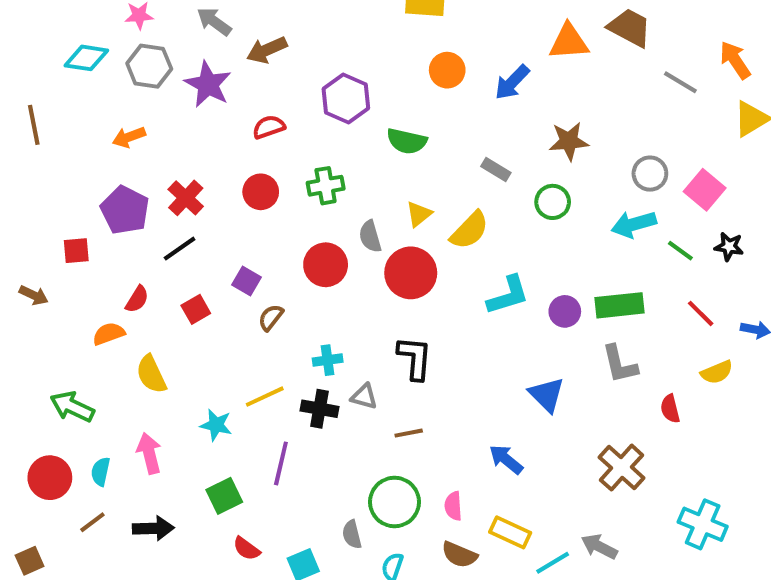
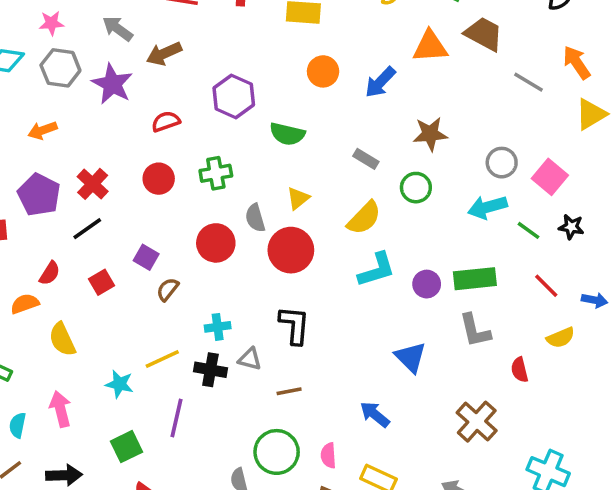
yellow semicircle: (470, 230) -> (364, 218), moved

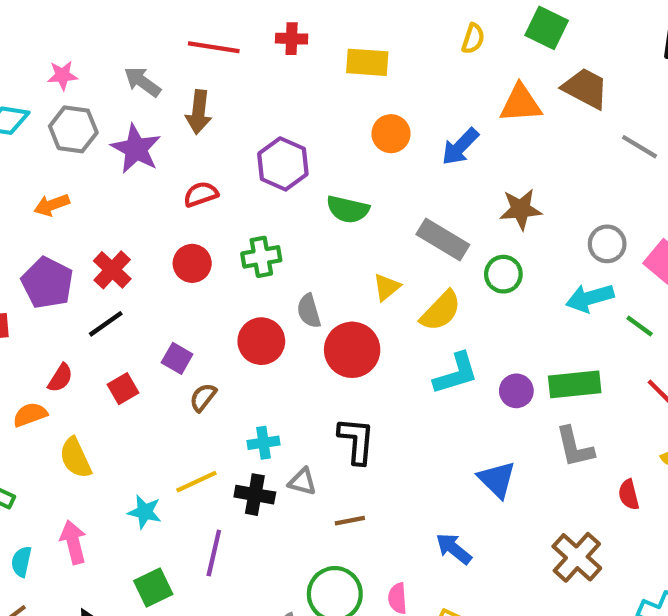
brown arrow: (164, 54) -> (199, 112), turned -60
gray rectangle: (366, 159) -> (443, 240), size x1.6
yellow triangle: (298, 198) -> (387, 287), moved

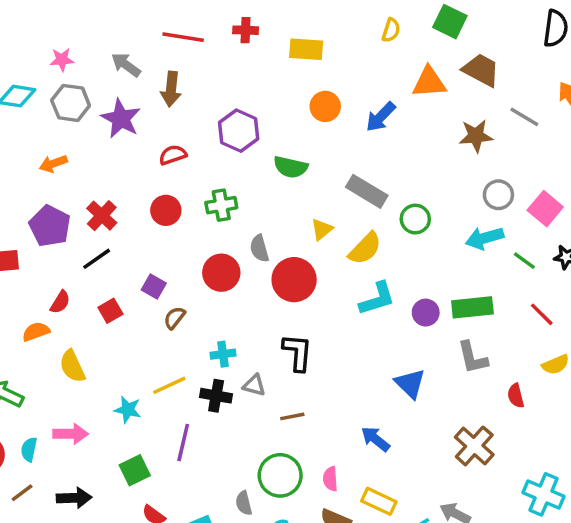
brown star: (521, 209) -> (476, 136), moved
pink arrow: (73, 542) -> (71, 434), turned 104

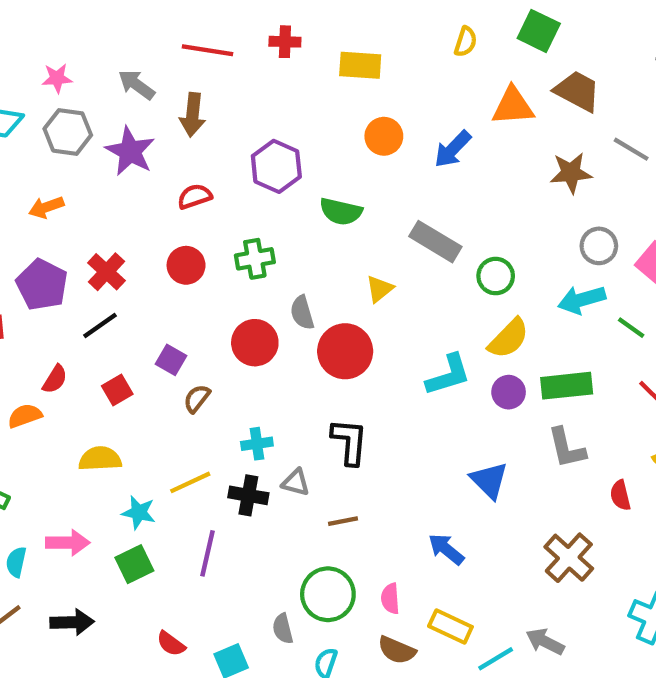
yellow semicircle: (365, 248) -> (509, 338), moved
yellow semicircle: (72, 366) -> (100, 459), moved, turned 112
green square: (135, 470) -> (134, 564), moved

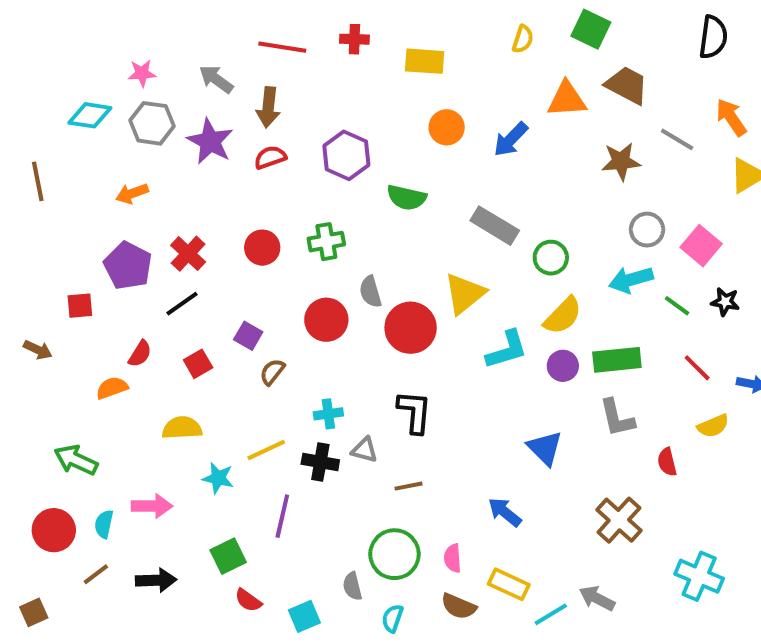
red semicircle: (195, 196) -> (270, 157), moved
yellow triangle: (380, 289) -> (465, 294), moved, size x1.6
green square: (134, 564) -> (228, 556), moved

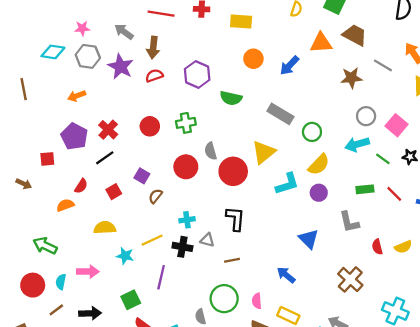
green rectangle: (617, 360) -> (365, 189), moved, size x0.7
yellow semicircle: (713, 426) -> (403, 247), moved

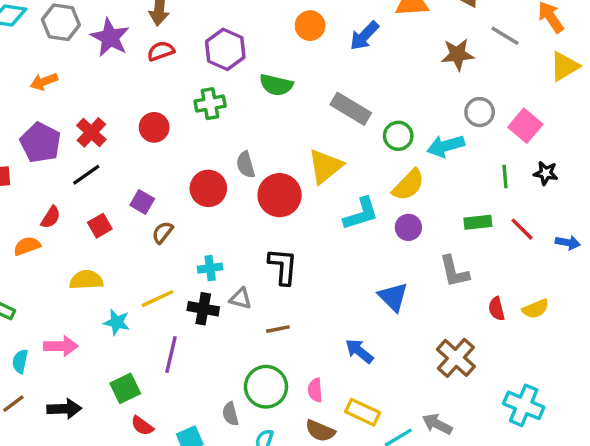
green cross: (186, 123) -> (210, 104), moved
cyan arrow: (357, 144) -> (446, 146), moved
green line: (383, 159) -> (505, 176), turned 49

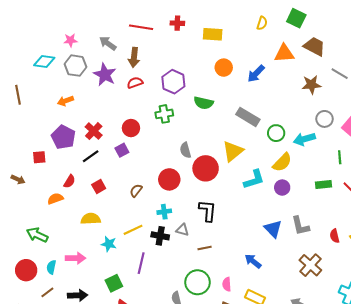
red circle: (208, 188) -> (169, 179), moved
purple square: (142, 202) -> (122, 150), moved, turned 32
gray L-shape: (454, 271) -> (300, 226), moved

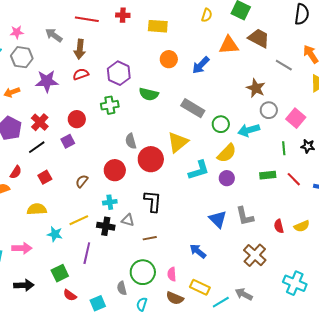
purple star: (105, 75) -> (47, 81), moved, turned -30
brown star: (311, 85) -> (256, 88), moved, turned 30

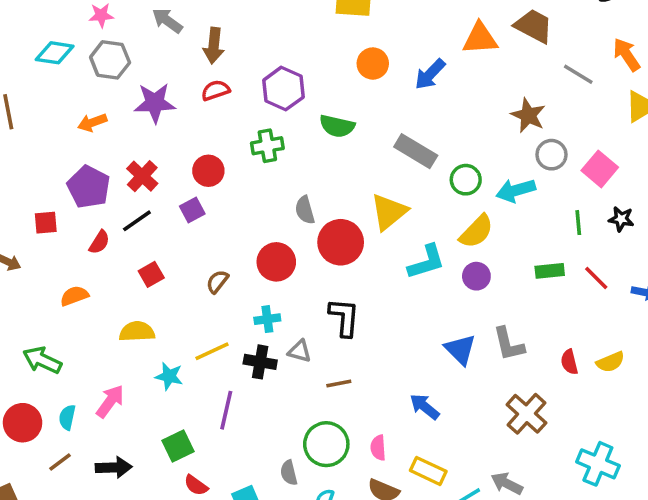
red semicircle: (16, 172) -> (99, 242), moved
pink arrow: (22, 248) -> (110, 401), turned -54

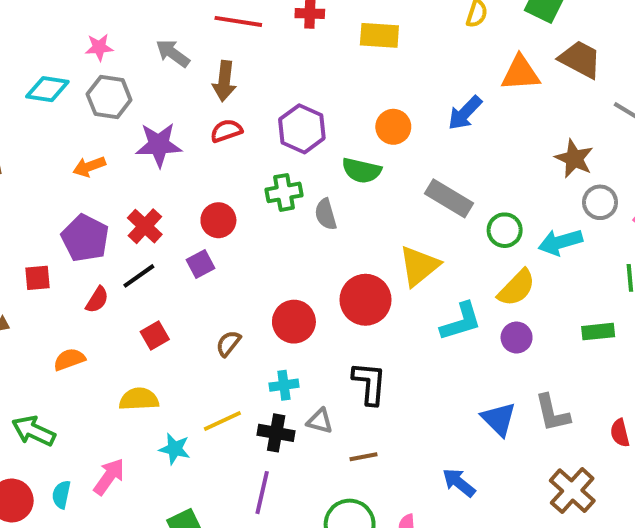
orange circle: (373, 64) -> (393, 127), moved
gray semicircle: (305, 210) -> (326, 214), moved
purple line: (226, 410) -> (262, 493), moved

